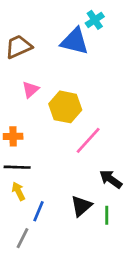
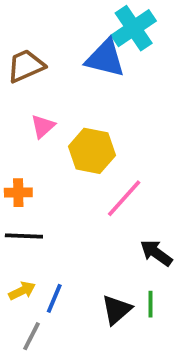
cyan cross: (95, 20) -> (134, 28), size x1.6
yellow arrow: (18, 191) -> (22, 291), moved, turned 90
black triangle: (81, 206) -> (117, 310), moved

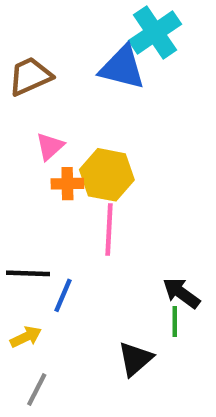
orange cross: (18, 193) -> (67, 184), moved
pink line: (124, 198) -> (109, 230), moved, turned -39
blue line: (54, 298) -> (63, 295), moved
green line: (151, 304) -> (175, 322), moved

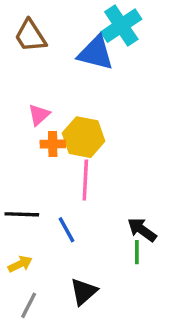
brown trapezoid: (30, 76) -> (30, 36), moved, turned -99
blue line: (63, 295) -> (66, 230), moved, turned -52
black triangle: (135, 359) -> (84, 292), moved

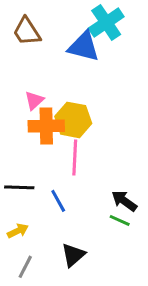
orange cross: (53, 144) -> (46, 126), size x1.6
green line: (137, 252) -> (120, 220), turned -66

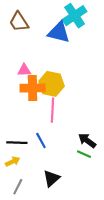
pink triangle: (34, 100) -> (24, 70), turned 40
black line: (19, 187) -> (17, 143), moved

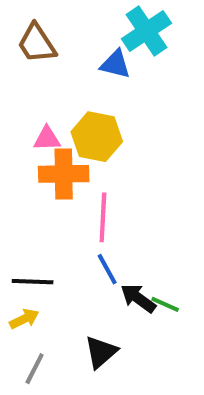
blue triangle: (59, 32) -> (115, 64), size x0.7
yellow hexagon: (51, 84) -> (97, 137), moved
blue line: (41, 141) -> (107, 269), moved
black arrow: (87, 141) -> (138, 298), moved

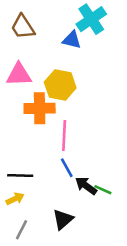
pink triangle: (47, 139) -> (19, 75), moved, size x1.5

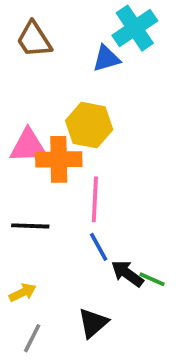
blue triangle: (72, 40) -> (106, 59), turned -30
pink triangle: (19, 75) -> (28, 146), moved
black line: (20, 175) -> (30, 226), moved

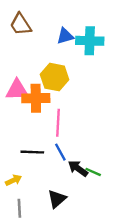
cyan cross: (135, 28) -> (90, 41), moved, turned 36
black line: (30, 226) -> (32, 152), moved
gray line: (32, 338) -> (19, 208), turned -30

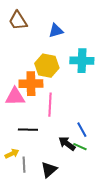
cyan cross: (90, 41) -> (82, 61), moved
pink triangle: (17, 90) -> (15, 97), moved
blue line: (60, 152) -> (82, 130), moved
gray line: (19, 208) -> (24, 165), moved

